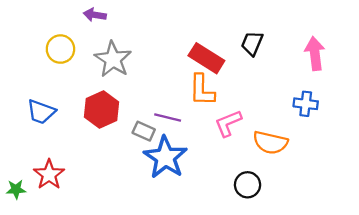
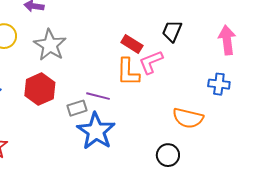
red rectangle: (206, 58) -> (132, 44), size x0.7
pink L-shape: (228, 123) -> (151, 62), moved
gray rectangle: (144, 131) -> (77, 108), turned -42

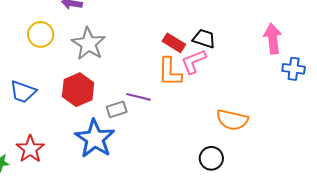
black trapezoid: (172, 31) -> (204, 39), moved, turned 85
blue cross: (219, 84) -> (294, 69), moved
blue star: (96, 131) -> (95, 139), moved

